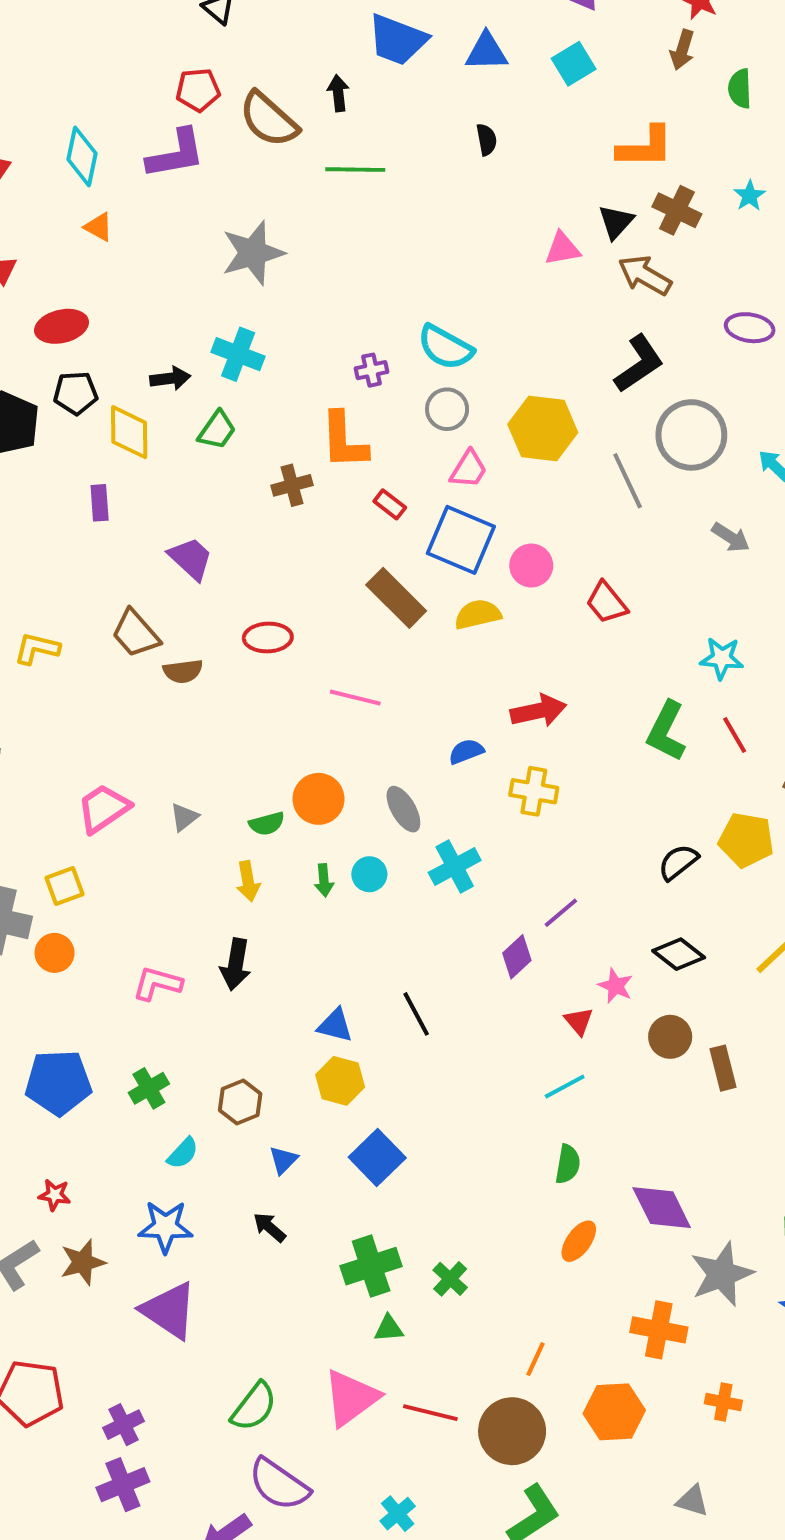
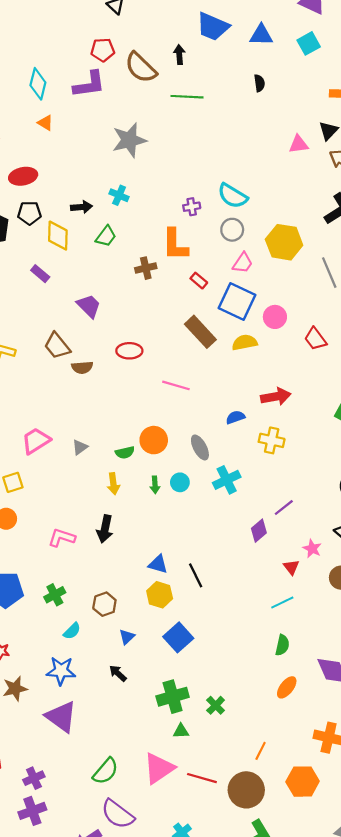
cyan cross: (238, 354) -> (119, 195), size x0.7
purple rectangle: (100, 503) -> (40, 274), turned -48
black line: (416, 1014) -> (196, 575), moved

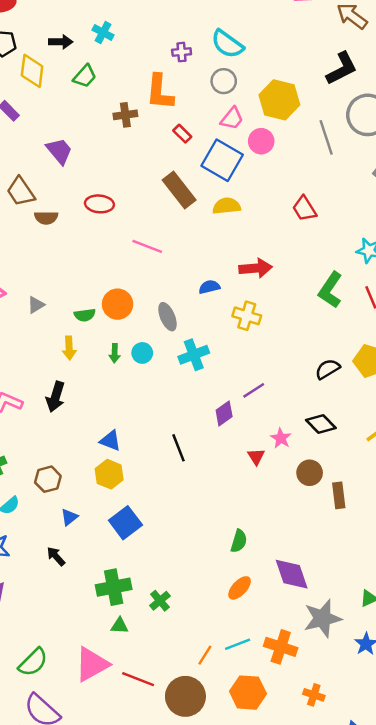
pink circle: (275, 317) -> (261, 141), moved
black line: (196, 575) -> (178, 448), moved
cyan line: (282, 603) -> (238, 644), moved

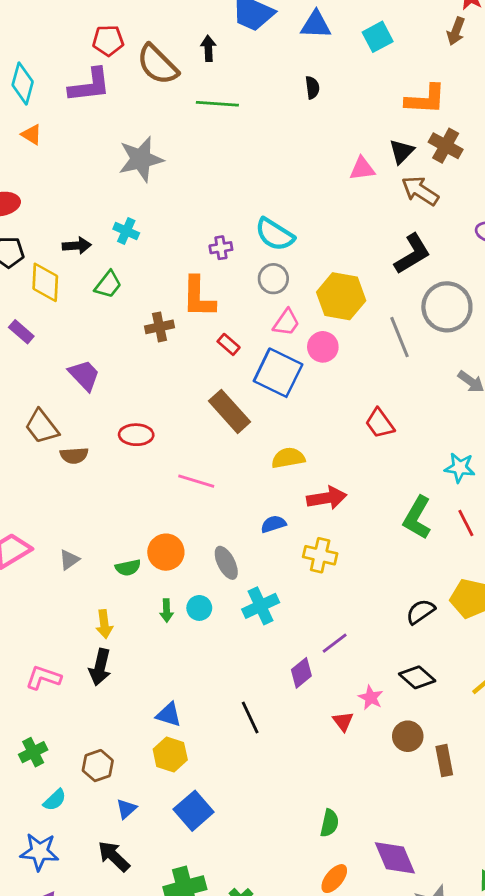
yellow semicircle: (227, 206) -> (288, 458), moved
yellow arrow: (69, 348) -> (104, 624), moved
black arrow: (56, 556) -> (114, 856), size x1.4

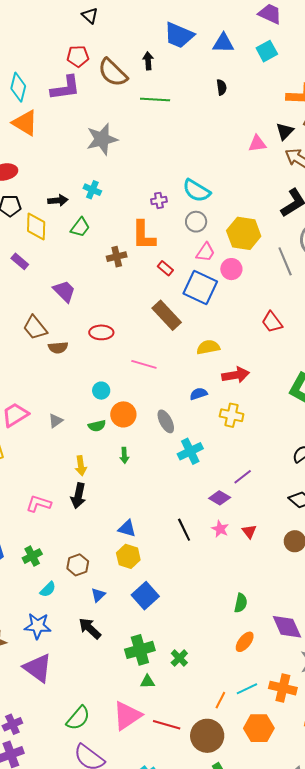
orange triangle: (32, 134) -> (25, 123), size x1.8
cyan circle: (199, 608) -> (101, 391), moved
purple diamond: (301, 673) -> (220, 498), turned 70
pink star: (371, 698) -> (220, 529), moved

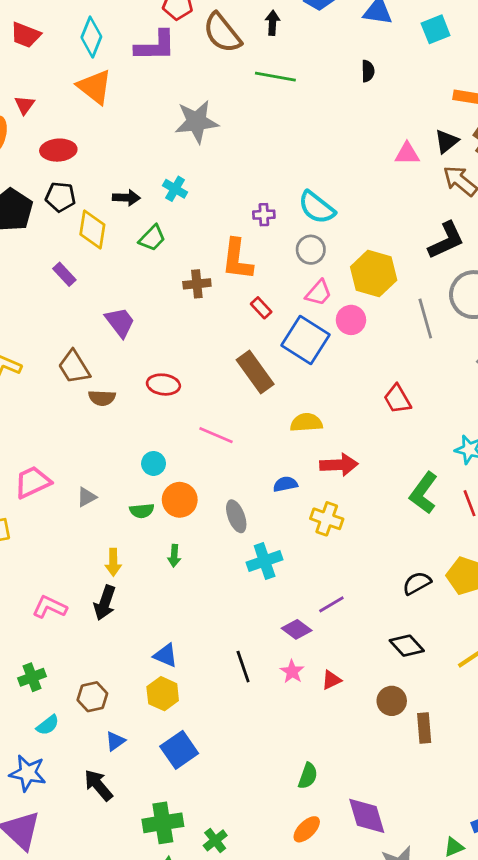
red triangle: (249, 531) -> (331, 680), turned 35

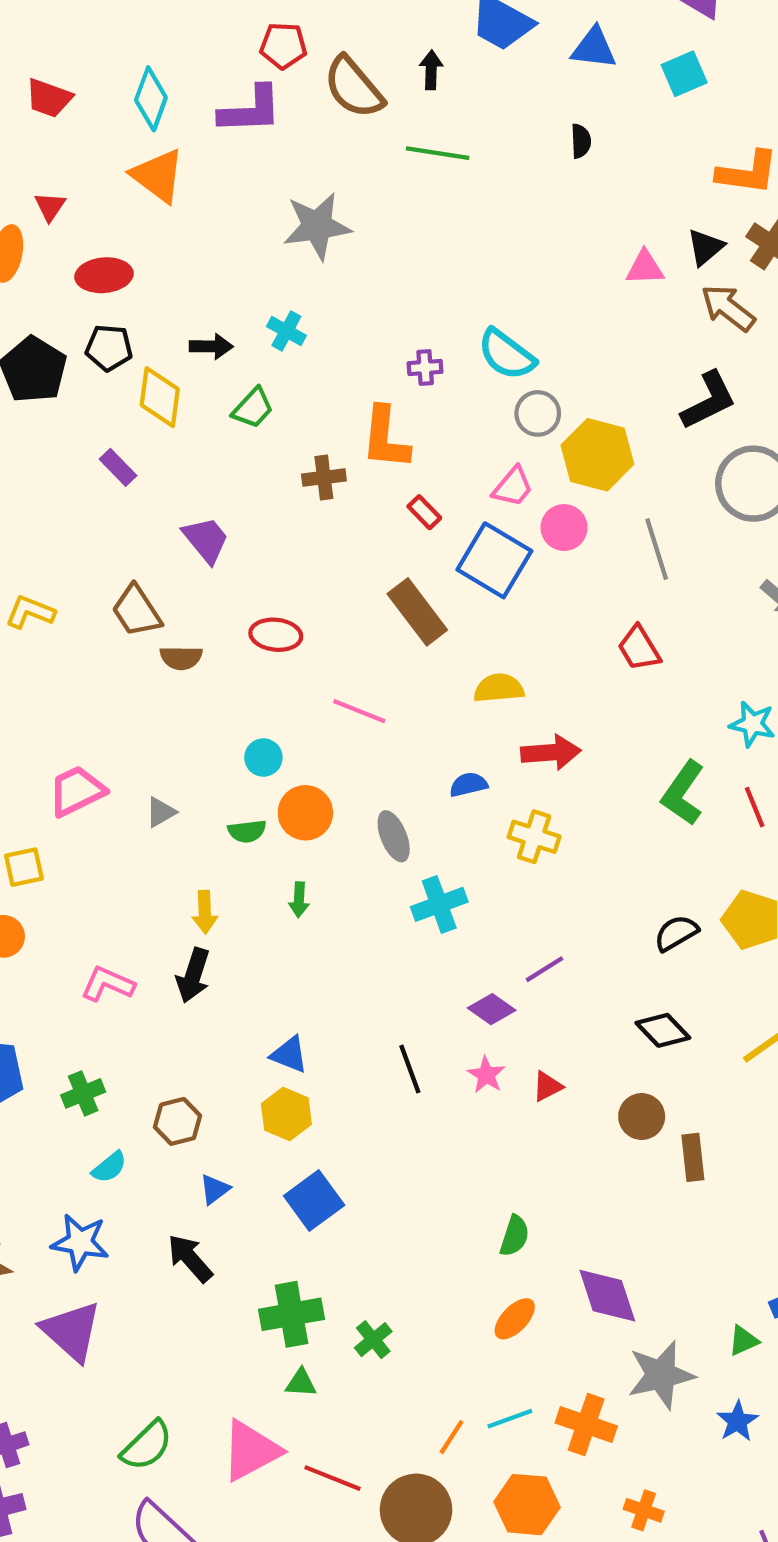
gray circle: (311, 250) -> (538, 413), moved
gray line: (425, 319) -> (657, 549), moved

